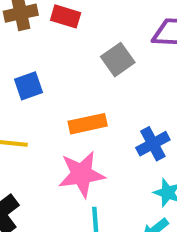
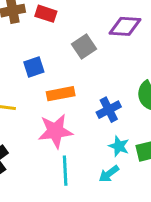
blue square: (29, 86) -> (34, 67), moved

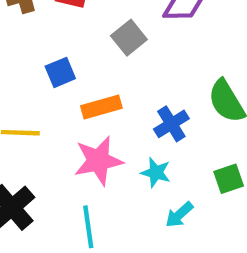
cyan star: (119, 146) -> (156, 172), moved
cyan line: (65, 171) -> (88, 227), moved

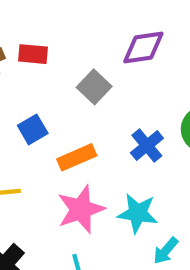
blue cross: (171, 124) -> (147, 146), moved
cyan star: (156, 172) -> (138, 213), size x1.4

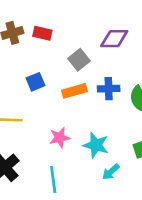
blue cross: (147, 146) -> (109, 89), moved, turned 30
orange rectangle: (77, 157) -> (74, 91), moved
pink star: (81, 209) -> (60, 138), size x0.7

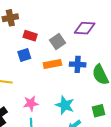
red rectangle: (42, 33) -> (30, 36), moved
pink star: (60, 138) -> (31, 103), moved

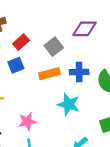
red rectangle: (30, 36) -> (21, 42), turned -56
cyan star: (65, 105) -> (69, 104), moved

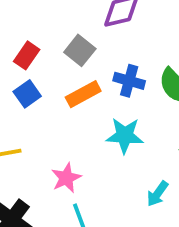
blue cross: (79, 72) -> (129, 81), turned 30

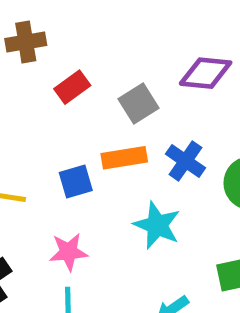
blue square: (27, 94) -> (76, 182), moved

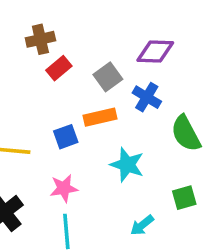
brown cross: (26, 42) -> (40, 39), moved
blue cross: (185, 161) -> (147, 97), moved

